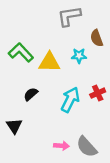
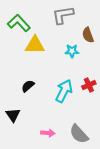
green L-shape: (21, 52) -> (19, 23), moved
yellow triangle: (49, 62) -> (35, 45), moved
pink arrow: (61, 146) -> (48, 133), moved

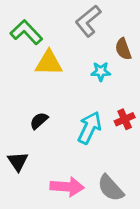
gray L-shape: (63, 15) -> (88, 21), turned -30
pink arrow: (48, 133) -> (67, 187), size x1.6

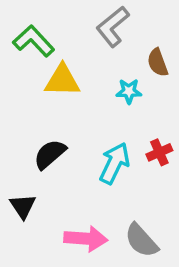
black semicircle: (39, 121) -> (50, 154), size x1.4

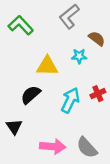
brown semicircle: (158, 63) -> (97, 38), turned 147
yellow triangle: (62, 80) -> (47, 66), moved

